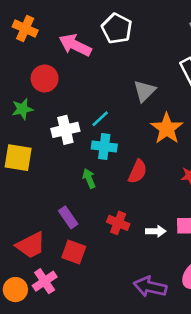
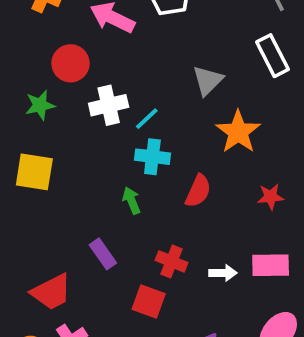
white cross: (65, 130) -> (109, 105), moved
red square: (74, 252) -> (149, 301), moved

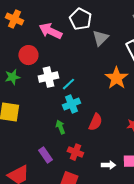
gray triangle: (208, 80) -> (100, 38), moved
orange star: (238, 132) -> (116, 78), moved
cyan cross: (152, 157) -> (71, 104), turned -30
red cross: (171, 261) -> (75, 152), moved

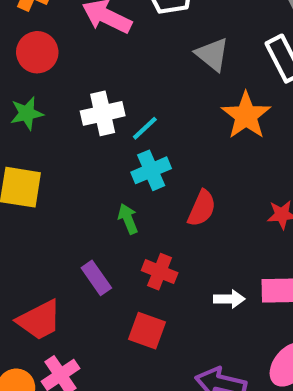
gray triangle: (100, 38) -> (212, 54), moved, turned -36
red circle: (28, 55) -> (37, 52), moved

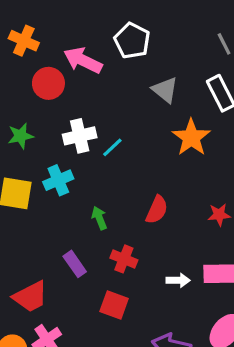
red circle: (37, 52) -> (48, 83), moved
cyan cross: (151, 170) -> (58, 180), moved

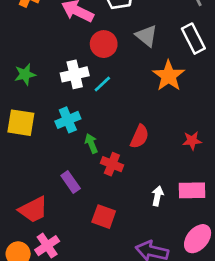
red circle: (48, 83) -> (104, 44), moved
cyan cross: (58, 180) -> (68, 120), moved
red cross: (124, 259) -> (112, 164), moved
white arrow: (178, 280) -> (158, 196), turned -78

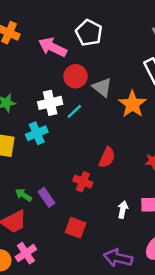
gray triangle: (146, 36) -> (102, 87), moved
cyan cross: (68, 120) -> (37, 133), moved
green arrow: (91, 143) -> (23, 195), moved, turned -35

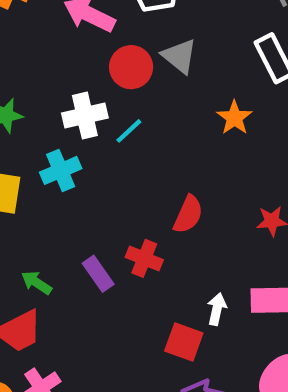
gray triangle: (102, 87) -> (179, 56), moved
orange star: (132, 104) -> (234, 118), size x0.7
purple rectangle: (46, 197) -> (98, 274), moved
red square: (76, 228) -> (184, 342), moved

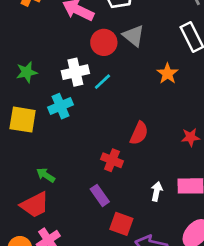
purple rectangle: (98, 274) -> (100, 195), moved
red square: (184, 342) -> (121, 224), moved

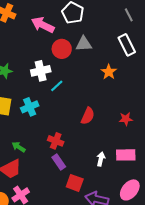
gray triangle: (134, 36) -> (84, 44), turned -42
cyan line: (102, 82) -> (57, 86), moved
cyan cross: (60, 106) -> (30, 107), moved
red cross: (112, 160) -> (56, 141), moved

